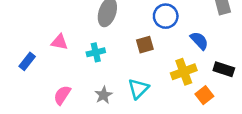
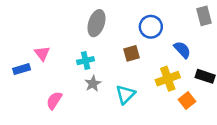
pink triangle: (60, 42) -> (42, 53), moved, turned 42
blue rectangle: (27, 61) -> (22, 69), turned 35
gray star: (104, 95) -> (93, 84), moved

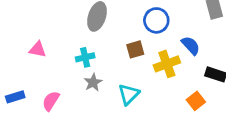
pink triangle: (42, 53) -> (38, 49), turned -42
blue rectangle: (22, 69) -> (15, 97), moved
yellow cross: (168, 79) -> (167, 64), moved

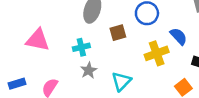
pink triangle: (38, 49) -> (38, 40), size x1.5
brown square: (135, 49) -> (118, 33), moved

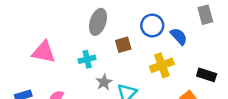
blue semicircle: (179, 36) -> (179, 36), moved
gray star: (89, 70) -> (104, 82), moved

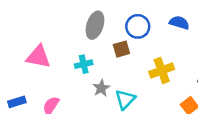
blue circle: (152, 25) -> (138, 26), moved
blue semicircle: (179, 36) -> (179, 23), moved, turned -30

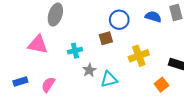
gray ellipse: (95, 25) -> (55, 15), moved
cyan triangle: (125, 99) -> (109, 79), turned 30

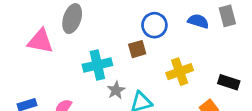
pink triangle: (38, 44) -> (40, 41), moved
cyan cross: (75, 51) -> (97, 65), size x1.5

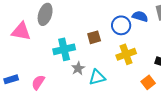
blue circle: (154, 25) -> (121, 25), moved

